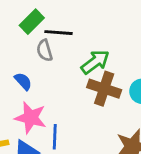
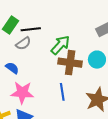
gray semicircle: (45, 50) -> (23, 43), turned -98
blue line: (55, 137) -> (62, 92), moved

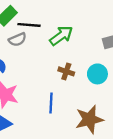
green arrow: (60, 45) -> (61, 36), moved
brown cross: (70, 63) -> (66, 71), size x0.6

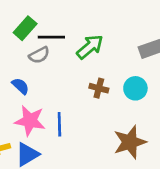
blue line: (51, 103) -> (59, 124), moved

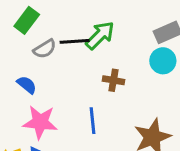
black line: (51, 37) -> (75, 41), moved
cyan circle: (135, 88) -> (163, 61), moved
blue line: (59, 124) -> (93, 121), moved

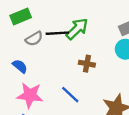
green rectangle: (27, 20) -> (21, 17), turned 30
blue line: (93, 121) -> (70, 95), turned -42

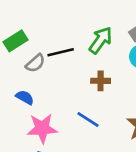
green arrow: (77, 29) -> (101, 40), moved

